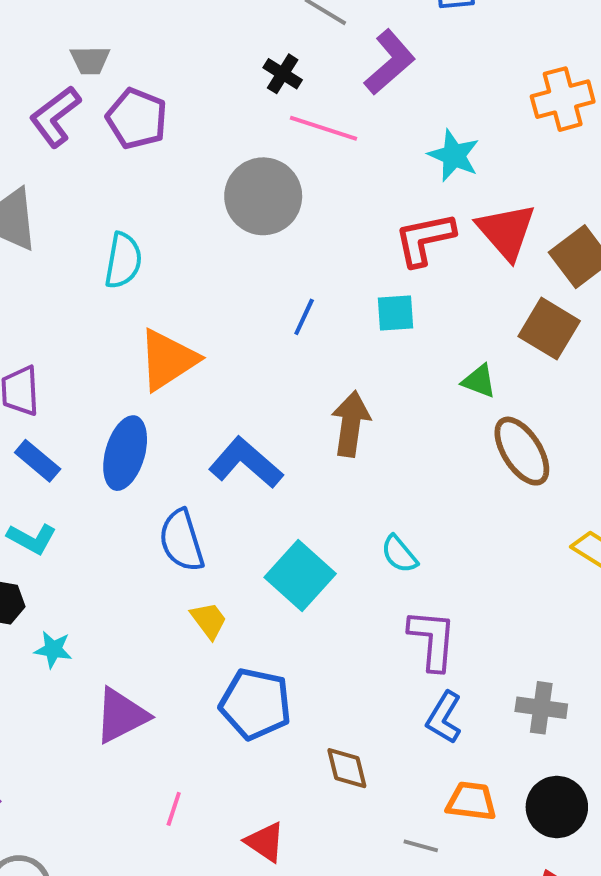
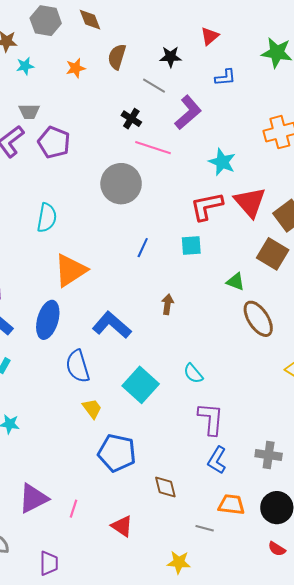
brown arrow: (351, 424) -> (167, 304), size x0.6
purple triangle: (121, 716) -> (33, 498), moved

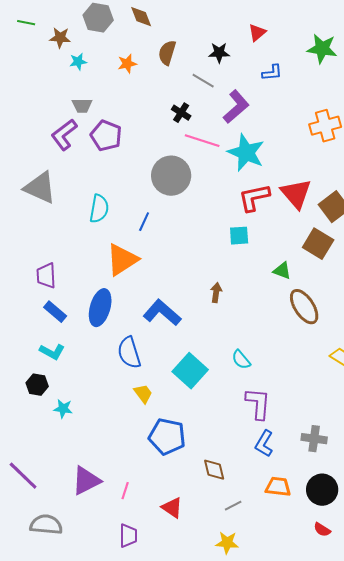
cyan star: (222, 162) -> (246, 153), moved, size x1.4
blue line: (143, 248) -> (144, 222), moved
gray line: (205, 528) -> (233, 506), moved, turned -42
purple trapezoid: (49, 563) -> (128, 536), moved

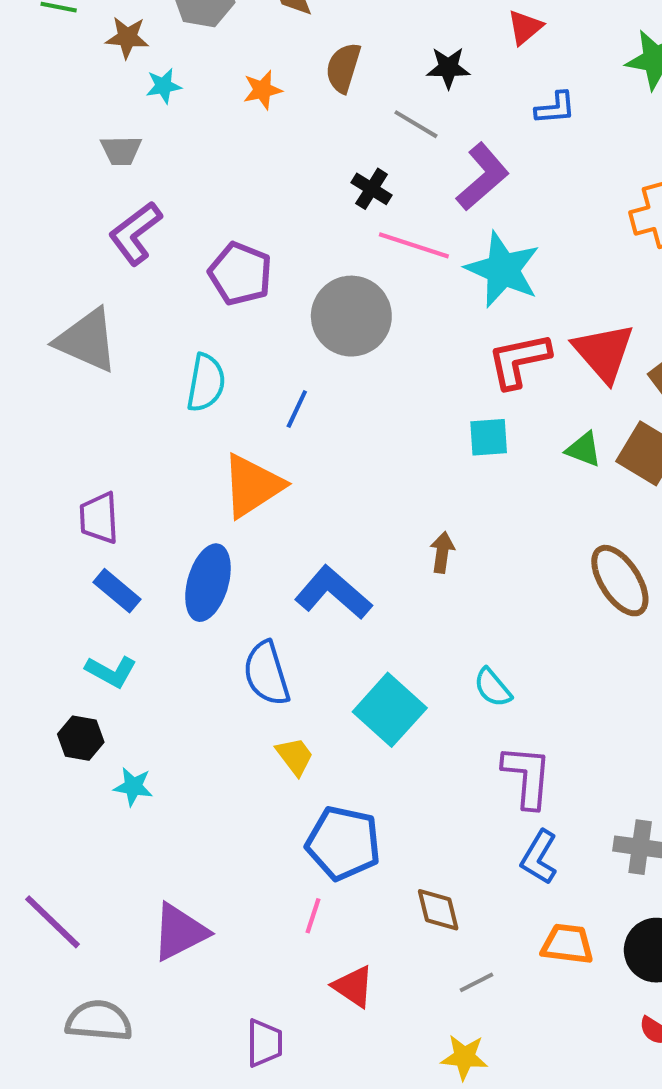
gray trapezoid: (82, 106) -> (121, 150), moved
purple pentagon: (106, 136) -> (240, 274), moved
green triangle: (282, 271) -> (584, 449), moved
pink line: (125, 491) -> (313, 916), moved

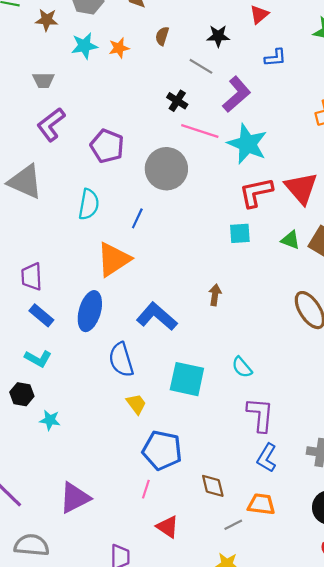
brown semicircle: (343, 68) -> (162, 36), size x0.7
cyan star: (164, 86) -> (84, 46), moved, size x1.4
cyan square: (390, 710) -> (187, 379), turned -30
orange trapezoid: (567, 944) -> (261, 504), moved

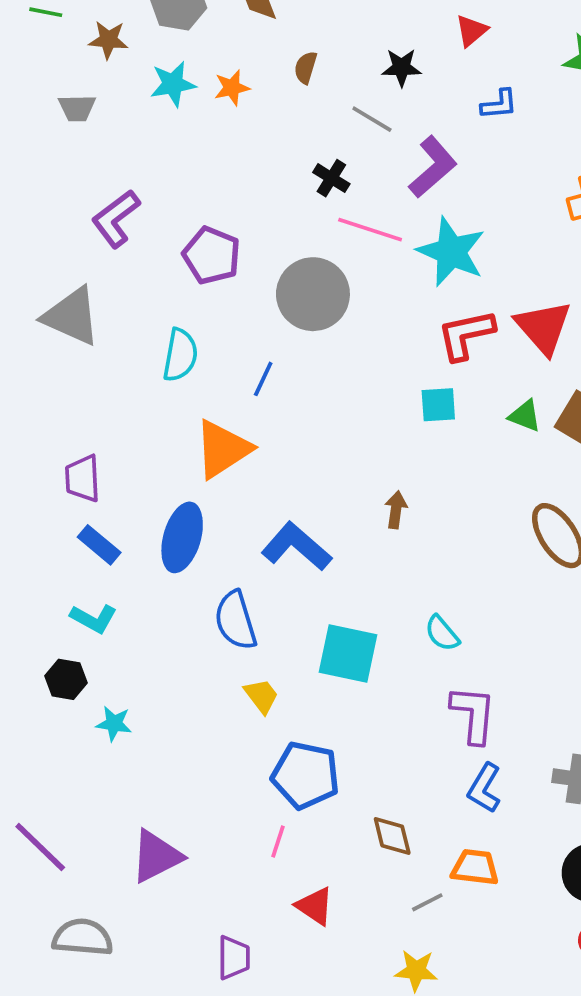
gray trapezoid: (43, 80) -> (77, 108), moved

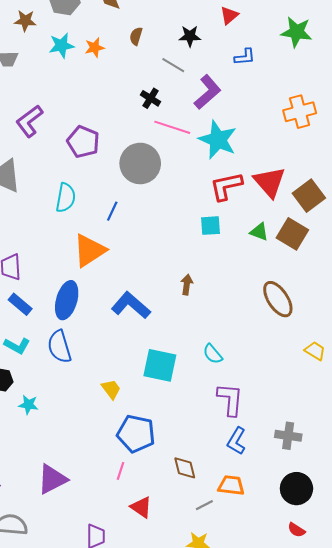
blue semicircle: (236, 620) -> (59, 347), moved

